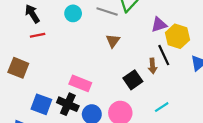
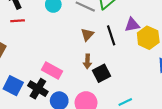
black line: (164, 55) -> (111, 35), moved
brown arrow: (153, 66) -> (87, 61), moved

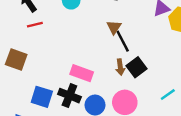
black line: (111, 35) -> (123, 41), moved
brown arrow: (87, 61) -> (120, 67), moved

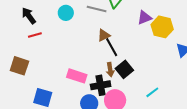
brown triangle: (114, 27) -> (104, 35), turned 32
black cross: (69, 96) -> (101, 85), moved, turned -30

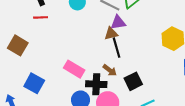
purple triangle: (144, 18) -> (118, 22), moved
black square: (124, 69) -> (133, 81), moved
brown arrow: (110, 70) -> (110, 70), turned -56

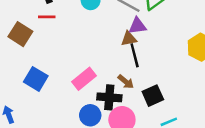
brown square: (18, 45) -> (20, 34), moved
pink rectangle: (74, 69) -> (84, 79), turned -72
blue square: (34, 83) -> (36, 79), moved

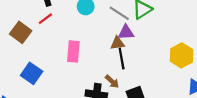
red line: (47, 17) -> (45, 19), turned -40
pink rectangle: (84, 79) -> (73, 51), moved, turned -50

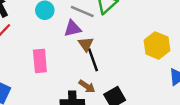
purple triangle: (126, 32) -> (73, 28), moved
brown triangle: (117, 43) -> (86, 44), turned -48

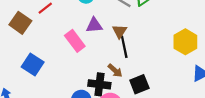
purple triangle: (73, 28) -> (94, 25), moved
pink rectangle: (40, 61) -> (75, 41), turned -40

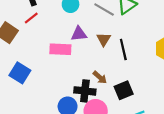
pink rectangle: (75, 41) -> (60, 49), turned -50
black line: (124, 47) -> (123, 49), moved

